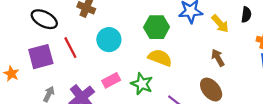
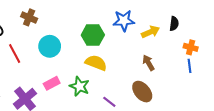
yellow arrow: (220, 24) -> (150, 32), turned -72

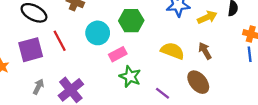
green hexagon: (93, 35) -> (131, 21), moved
yellow semicircle: (96, 63) -> (173, 51), moved
pink rectangle: (52, 83) -> (118, 54), moved

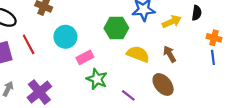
green hexagon: (131, 21) -> (116, 28), moved

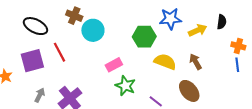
cyan circle: (65, 37) -> (93, 30), moved

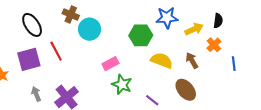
black ellipse: (35, 26) -> (32, 25), turned 30
orange cross: (238, 46) -> (214, 45), moved, turned 32
gray arrow: (40, 95) -> (36, 94), turned -48

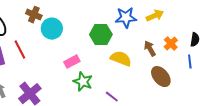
black semicircle: (218, 21) -> (195, 40), moved
yellow arrow: (194, 29) -> (155, 16), moved
brown arrow: (192, 60) -> (150, 49), moved
brown ellipse: (186, 90) -> (161, 77), moved

